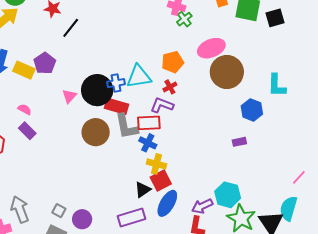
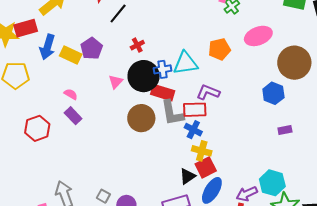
brown circle: (227, 72) -> (294, 63), moved
red cross: (170, 87) -> (137, 45), moved
blue hexagon: (252, 110) -> (273, 93), moved

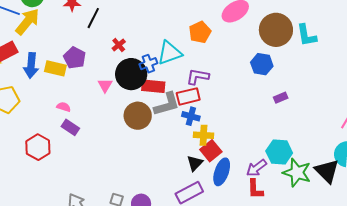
gray L-shape: (172, 113) -> (167, 104), turned -84

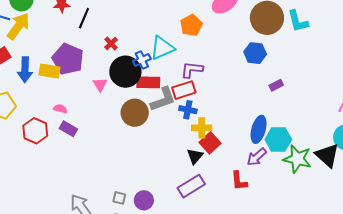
purple pentagon: (75, 58) -> (68, 59), size x1.4
red hexagon: (38, 147) -> (35, 131), moved
blue ellipse: (222, 172) -> (259, 129), moved
red L-shape: (255, 189) -> (239, 181), moved

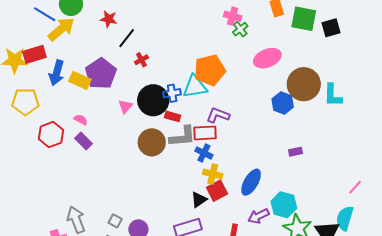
orange pentagon: (191, 25) -> (210, 70), moved, size x1.4
red cross: (111, 43) -> (141, 60), moved
blue hexagon: (255, 53) -> (283, 103), moved
red rectangle: (148, 82) -> (173, 116), size x0.7
blue ellipse: (259, 129) -> (251, 182), moved

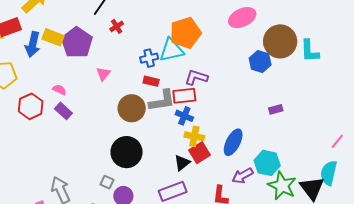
yellow rectangle: (80, 80) -> (53, 37), moved
black circle: (153, 100) -> (127, 152), moved
gray square: (115, 221) -> (107, 182), moved

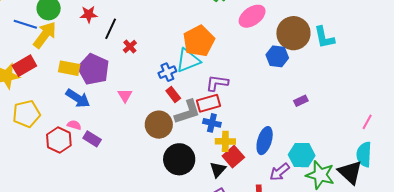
blue arrow: (33, 44) -> (78, 98), moved, turned -60
red rectangle: (151, 81) -> (173, 95), turned 49
pink semicircle: (59, 90) -> (74, 125), moved
black circle: (127, 152) -> (179, 159), moved

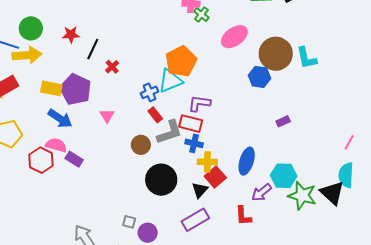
yellow arrow: (45, 35) -> (27, 55), turned 48
red rectangle: (209, 103) -> (191, 124), turned 30
pink semicircle: (74, 125) -> (56, 145), size x1.5
brown circle: (159, 125) -> (141, 145), size x0.7

